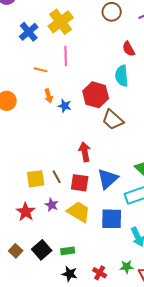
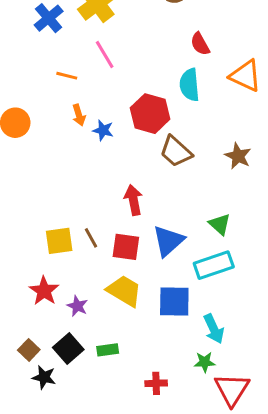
pink line: (66, 56) -> (105, 54), turned -30
purple star: (52, 205) -> (77, 306), moved
green star: (127, 267) -> (205, 362), moved
red cross: (100, 273) -> (156, 383), turned -32
black star: (70, 274) -> (44, 377), moved

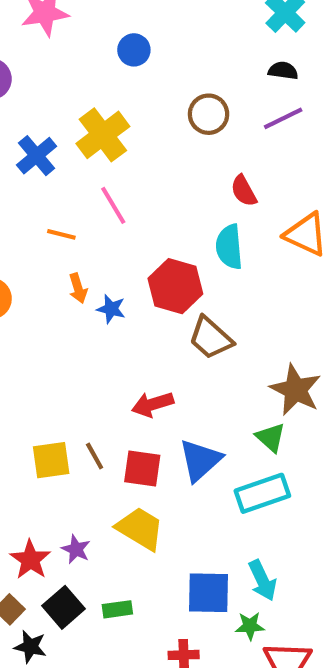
brown star: (238, 156) -> (296, 390), moved, size x1.4
red arrow: (133, 200) -> (153, 404), turned -96
red star: (44, 291) -> (30, 560), moved
blue square: (174, 301) -> (209, 593), moved

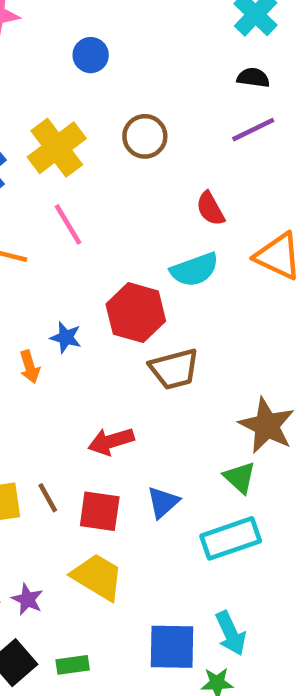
brown circle: (209, 114) -> (145, 136), moved
cyan semicircle: (229, 247) -> (195, 270), turned -105
orange arrow: (78, 288) -> (30, 367), moved
brown trapezoid: (211, 338) -> (174, 369), turned -57
blue triangle: (200, 460) -> (163, 502), size x0.7

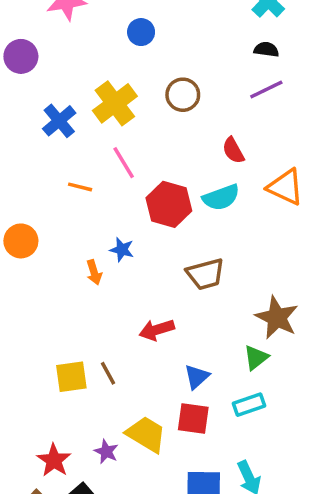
red hexagon: (136, 313) -> (169, 204), moved
green triangle: (240, 477) -> (256, 358), turned 40
red square: (100, 511) -> (193, 419), moved
cyan rectangle: (231, 538) -> (249, 405), size x0.7
purple star: (27, 599) -> (106, 452), moved

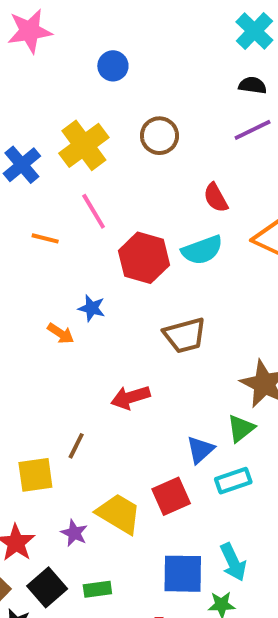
orange arrow: (94, 272) -> (61, 333), turned -40
brown line: (108, 373) -> (76, 446), turned 55
yellow square: (71, 377) -> (35, 475), moved
blue triangle: (197, 377) -> (200, 450), moved
red square: (193, 419) -> (171, 496), turned -32

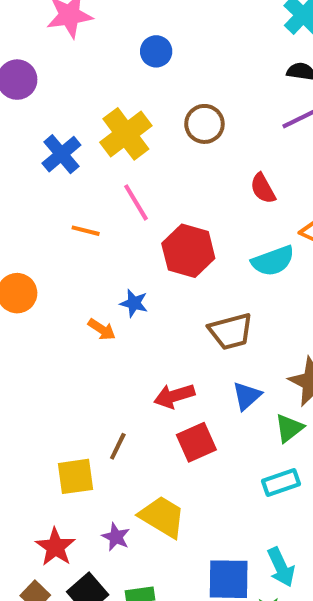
cyan semicircle: (202, 250) -> (273, 261), moved
blue triangle: (200, 450) -> (247, 396), moved
red square: (171, 496) -> (196, 442), moved

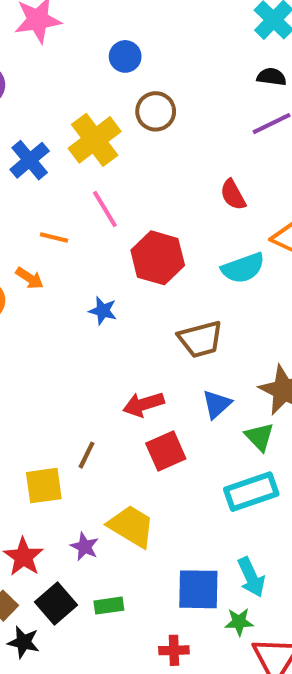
brown circle: (204, 124) -> (156, 111), moved
orange arrow: (102, 329) -> (30, 278), moved
green triangle: (289, 428) -> (259, 437), turned -36
cyan rectangle: (281, 482) -> (251, 492), size x1.4

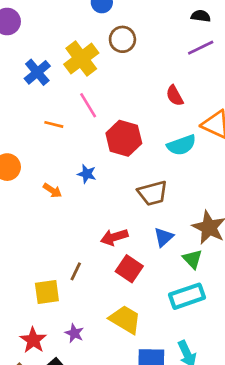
orange arrow: (30, 278) -> (52, 190), moved
red square: (166, 451) -> (129, 269), turned -32
yellow trapezoid: (131, 526) -> (125, 320), moved

